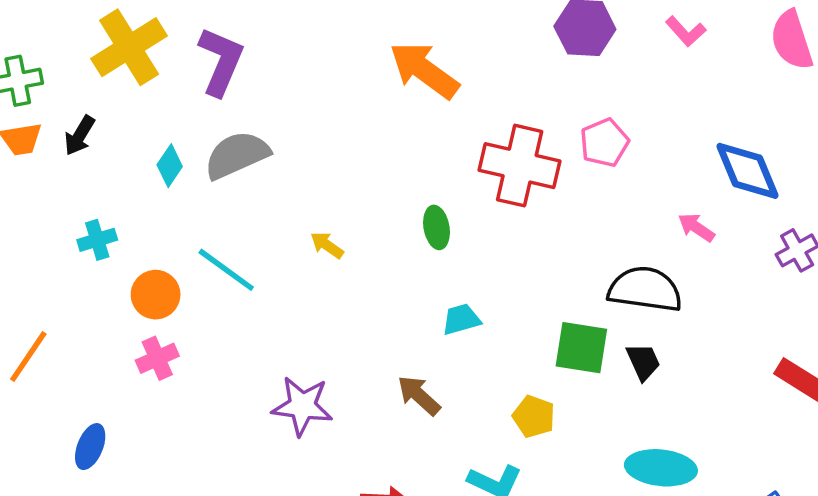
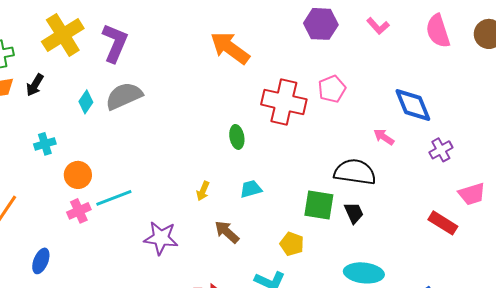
yellow arrow: (327, 245) -> (203, 191), moved, turned -102
cyan line: (226, 270) -> (114, 198), moved, turned -57

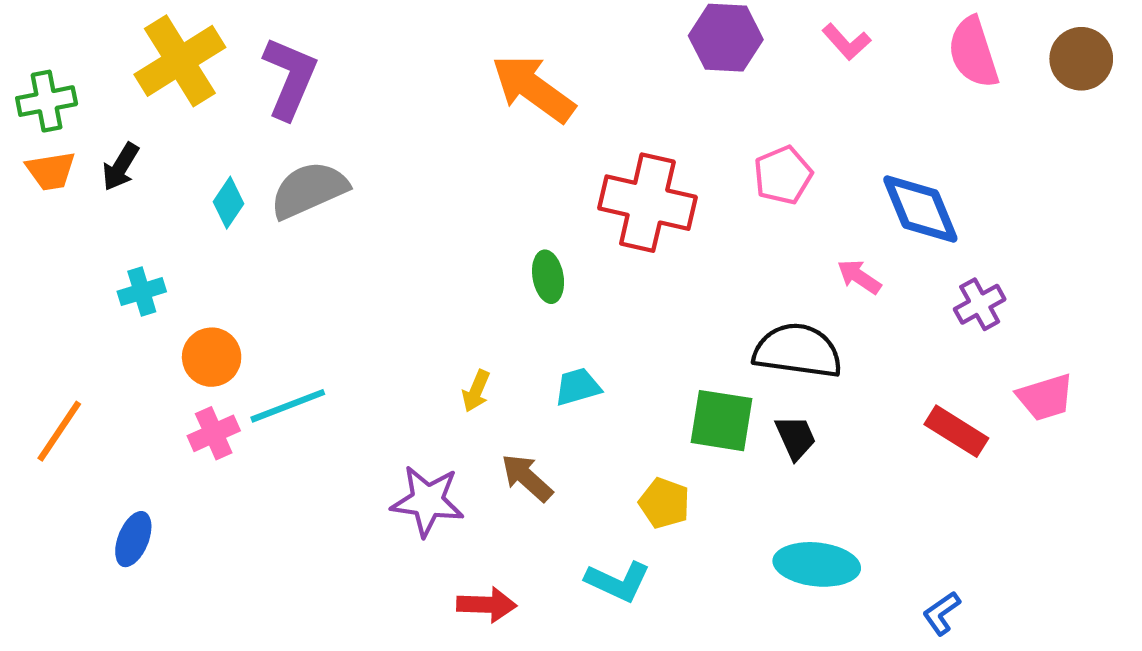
pink pentagon: (332, 89) -> (783, 175), moved
red rectangle: (443, 223) -> (956, 431), moved
purple star: (161, 238) -> (427, 501), moved

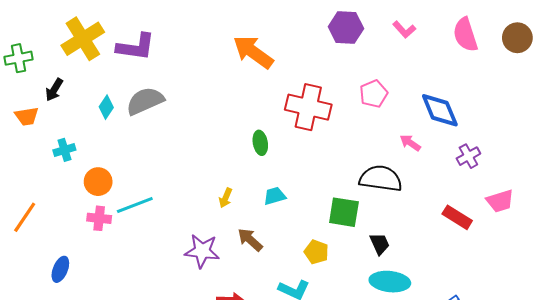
purple L-shape: (290, 78) -> (136, 47), turned 75
orange trapezoid: (51, 171) -> (27, 116), moved
pink cross: (214, 433) -> (99, 218), turned 30
black trapezoid: (796, 438) -> (380, 244), moved

